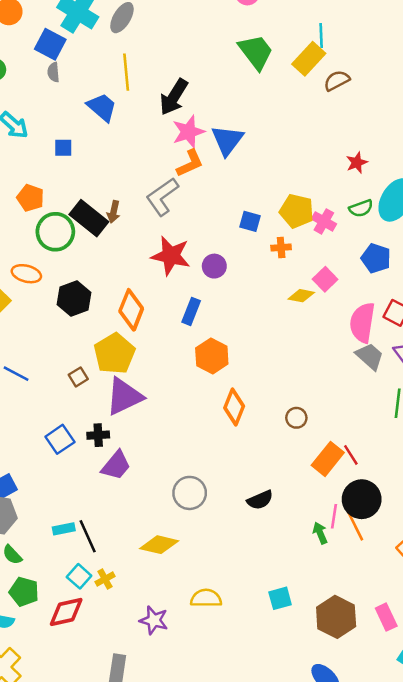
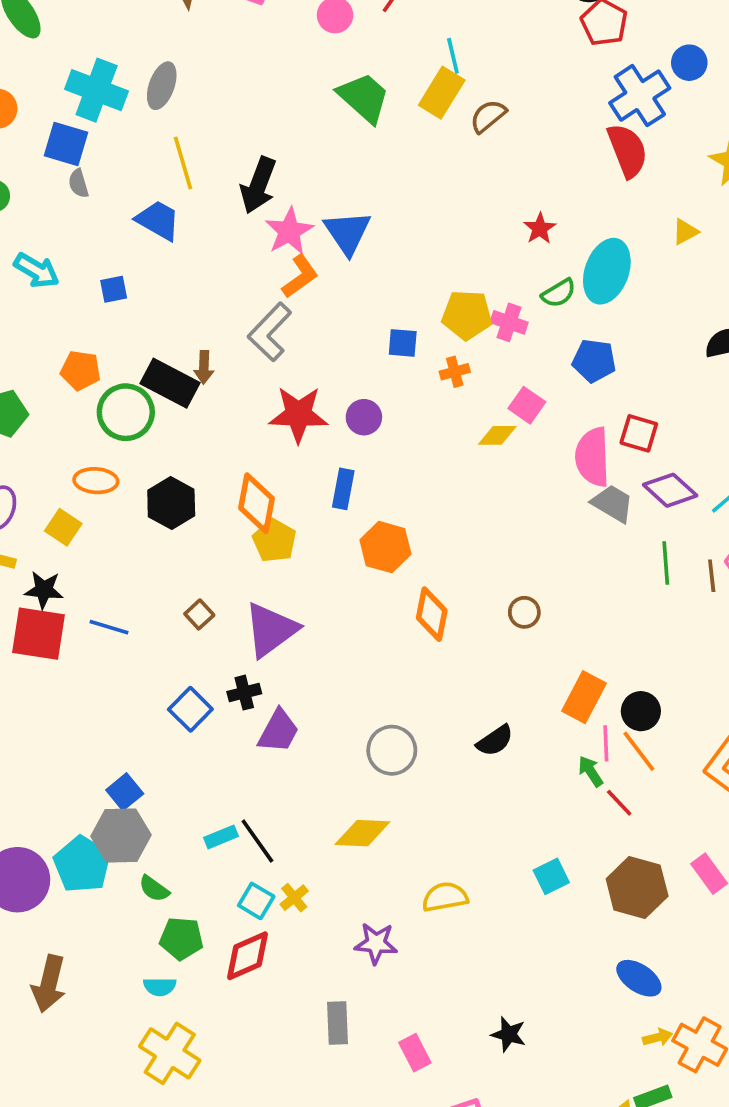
yellow pentagon: (114, 354) -> (274, 541), moved, size x0.7
red line: (351, 455) -> (619, 803), moved
orange rectangle: (328, 459) -> (584, 697), moved
black circle: (362, 499) -> (641, 711), size x0.7

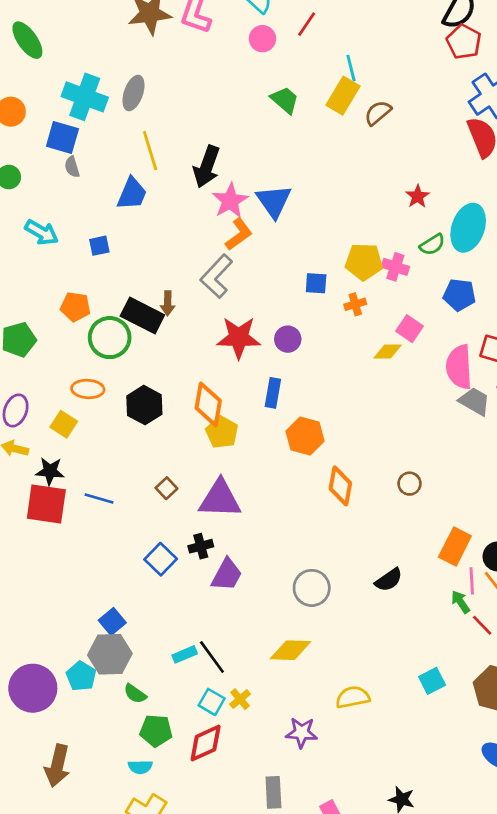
green trapezoid: (364, 98) -> (285, 100), size x0.7
blue trapezoid: (158, 220) -> (132, 194), turned 84
purple triangle: (271, 630) -> (220, 499), turned 39
cyan pentagon: (82, 864) -> (81, 676), size x0.7

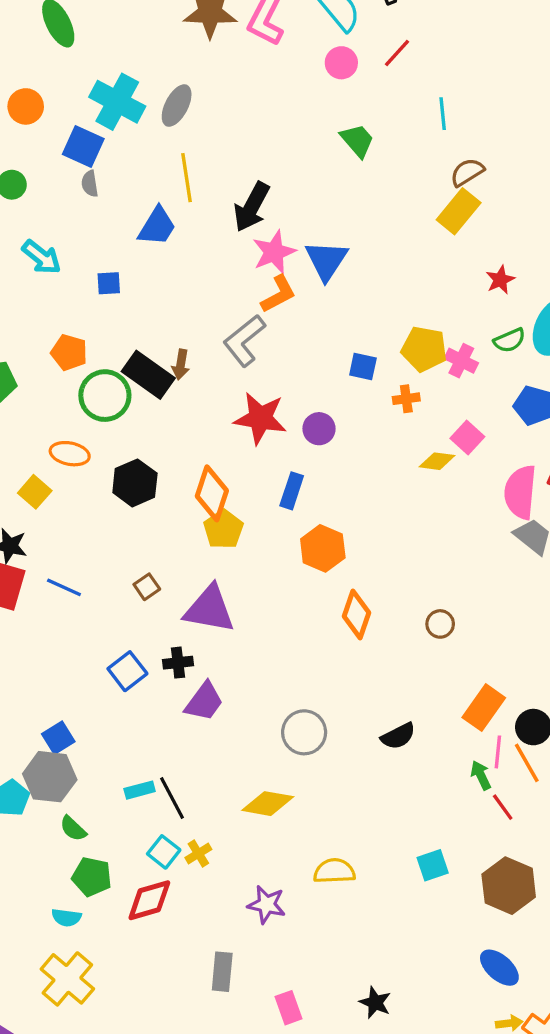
yellow rectangle: (343, 96) -> (459, 211), moved

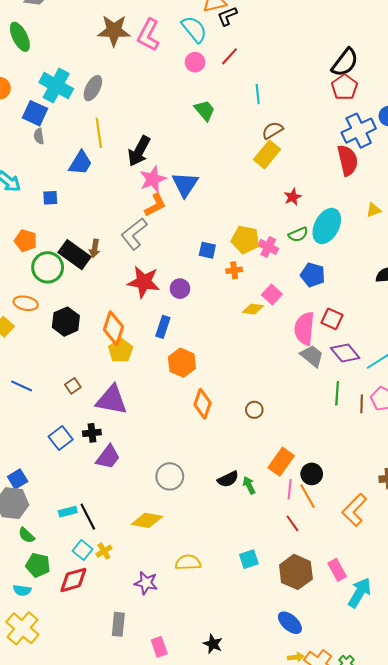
green arrow: (481, 775) -> (249, 485), moved

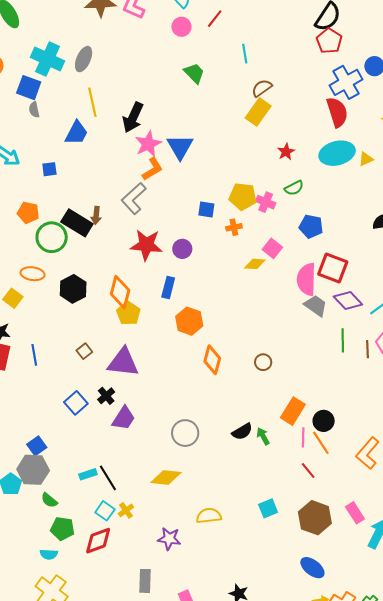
cyan ellipse: (327, 226) -> (337, 153), moved, turned 52
red square: (332, 319) -> (333, 268), size x1.4
blue line: (22, 386) -> (34, 355), turned 60
black cross: (92, 433) -> (106, 396), turned -30

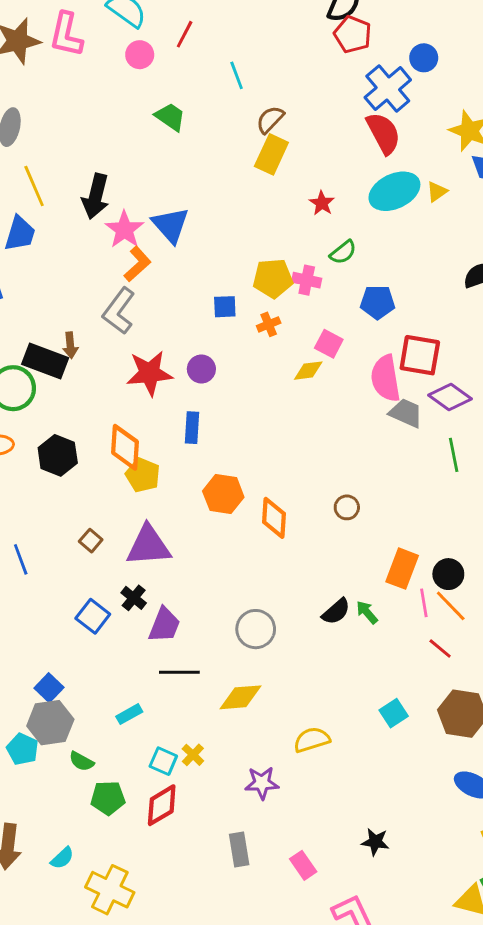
orange hexagon: (189, 321) -> (223, 494), moved
black line: (108, 478) -> (179, 672), moved, turned -48
cyan semicircle: (49, 554) -> (62, 858), moved, turned -36

